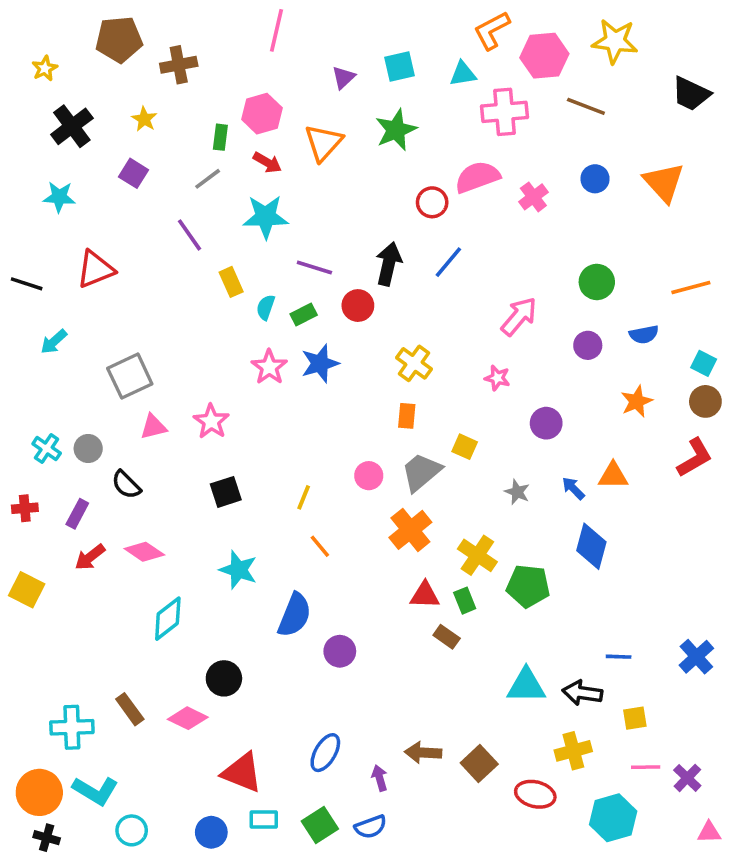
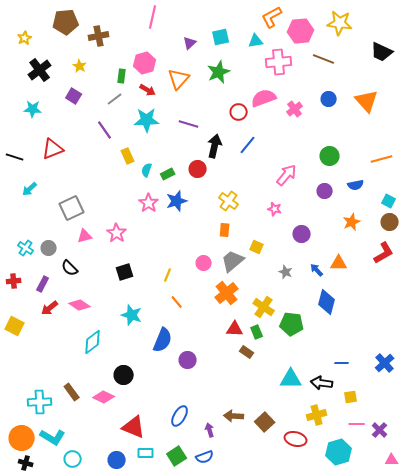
purple line: (314, 267) -> (189, 124), moved

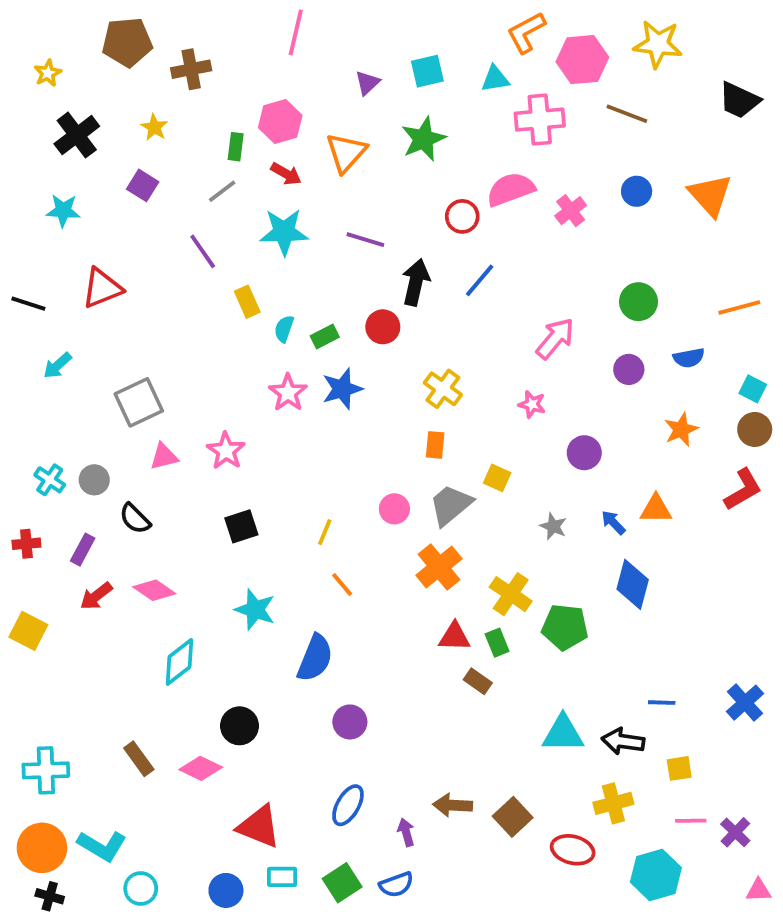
purple circle: (188, 360) -> (350, 722), moved
cyan cross: (40, 402) -> (46, 770), moved

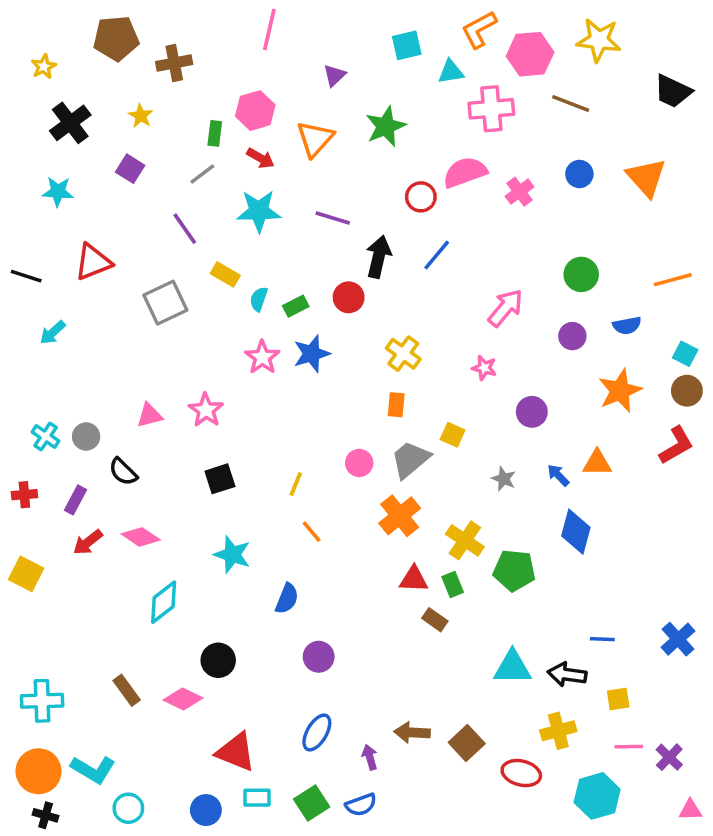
cyan square: (427, 71) -> (407, 45), moved
yellow rectangle: (247, 302) -> (225, 274), turned -36
gray square: (139, 402) -> (165, 303), moved
orange star: (681, 429) -> (620, 391), size x1.4
blue semicircle: (315, 658) -> (287, 599), size x0.7

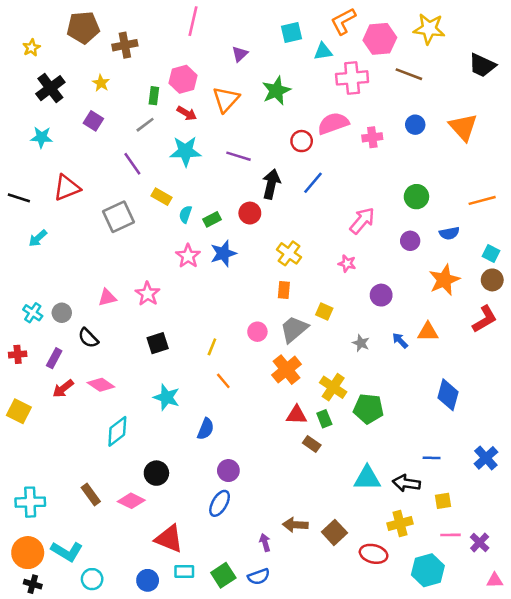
pink cross: (520, 192) -> (372, 137), turned 30
blue diamond: (576, 532) -> (448, 395), moved
blue ellipse: (317, 732) -> (220, 503), moved

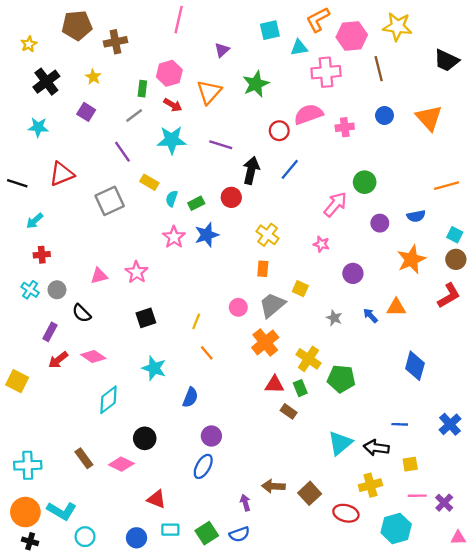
brown line: (409, 74) -> (379, 69), turned 55
green circle: (416, 197) -> (365, 182), moved
red cross: (18, 354) -> (42, 255), moved
cyan triangle: (367, 478) -> (340, 443), turned -40
red triangle: (169, 539) -> (156, 499), size x0.7

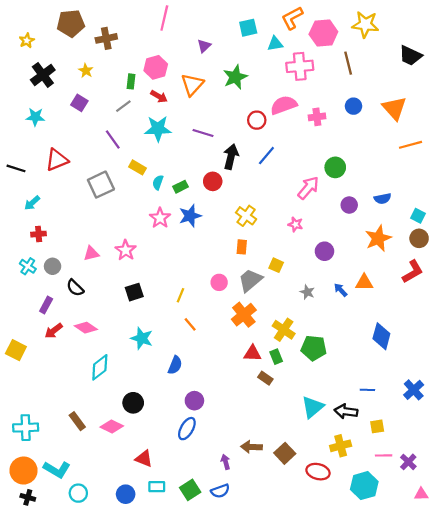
orange line: (447, 186) -> (410, 145), moved

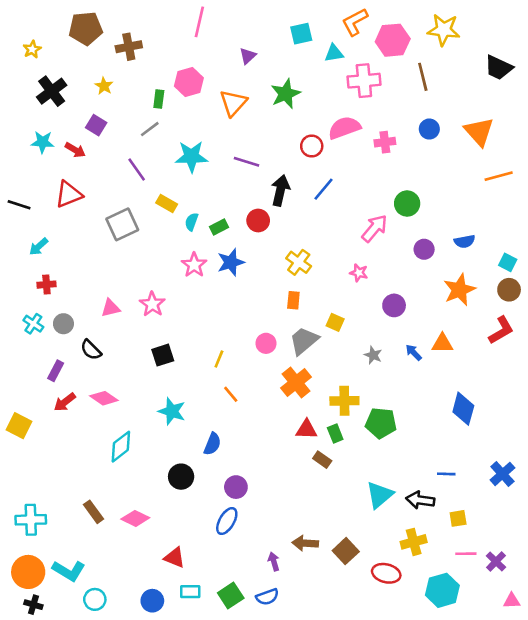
red arrow: (159, 96) -> (75, 150), moved
yellow cross: (284, 330) -> (344, 401), turned -35
black circle: (133, 403) -> (181, 477), moved

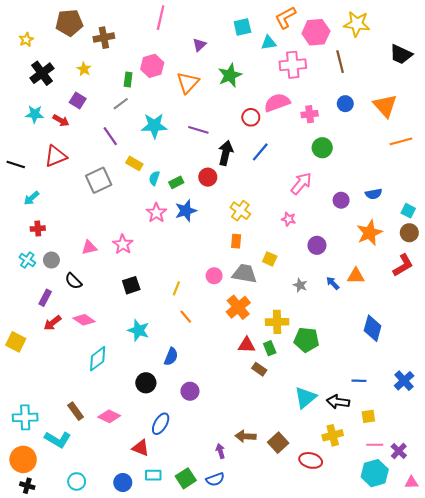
green circle: (407, 204) -> (322, 148), moved
gray trapezoid: (304, 341) -> (245, 274), turned 50
blue ellipse: (227, 521) -> (161, 424), moved
cyan L-shape: (69, 571) -> (58, 439), moved
cyan hexagon: (442, 590) -> (375, 473), moved

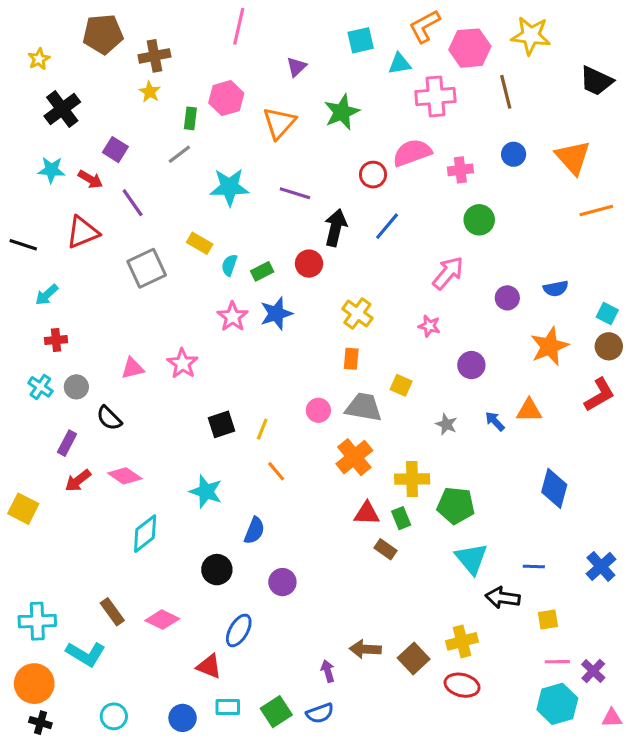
yellow star: (84, 69) -> (150, 92), moved
purple line: (110, 136) -> (133, 203), moved
black square: (131, 285) -> (222, 424), moved
cyan triangle: (305, 398) -> (471, 559), moved, turned -30
yellow cross: (333, 435) -> (462, 641), moved

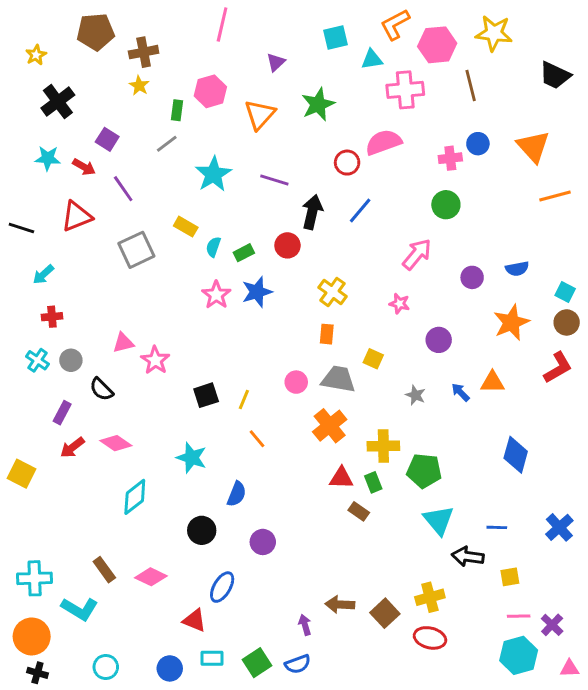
pink cross: (460, 170) -> (450, 158), moved
cyan star: (229, 187) -> (213, 174), turned -30
pink star: (183, 363) -> (155, 360), moved

